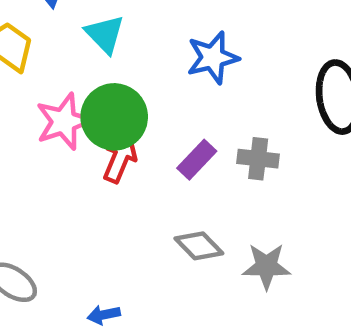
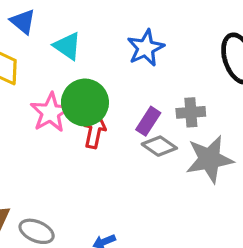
gray diamond: (199, 246) -> (159, 146), moved
gray star: (266, 266) -> (209, 159), moved, size x1.4

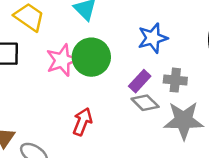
blue star: (146, 48) -> (153, 38), moved
red arrow: (95, 131) -> (82, 122), moved

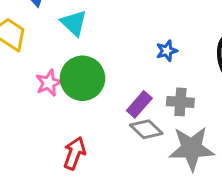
blue star: (153, 38) -> (167, 51), moved, size x0.6
pink star: (62, 60) -> (49, 83), size x0.7

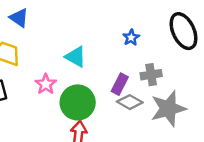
cyan triangle: (74, 23) -> (76, 57), moved
green circle: (83, 78) -> (78, 102), moved

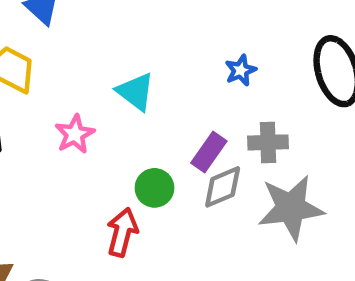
green circle: (78, 102) -> (155, 188), moved, size x0.6
gray diamond: (130, 102) -> (223, 187), turned -60

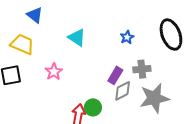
cyan triangle: (136, 92) -> (77, 38), moved
green circle: (155, 188) -> (93, 107), moved

